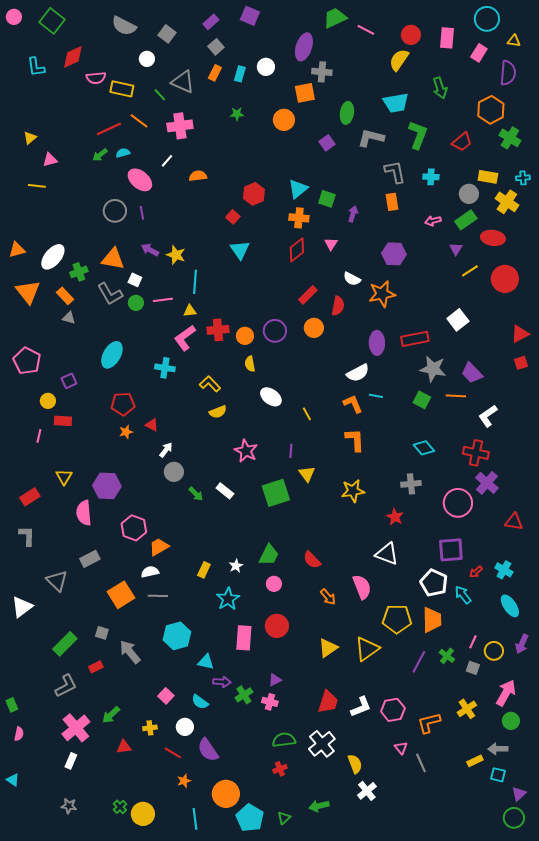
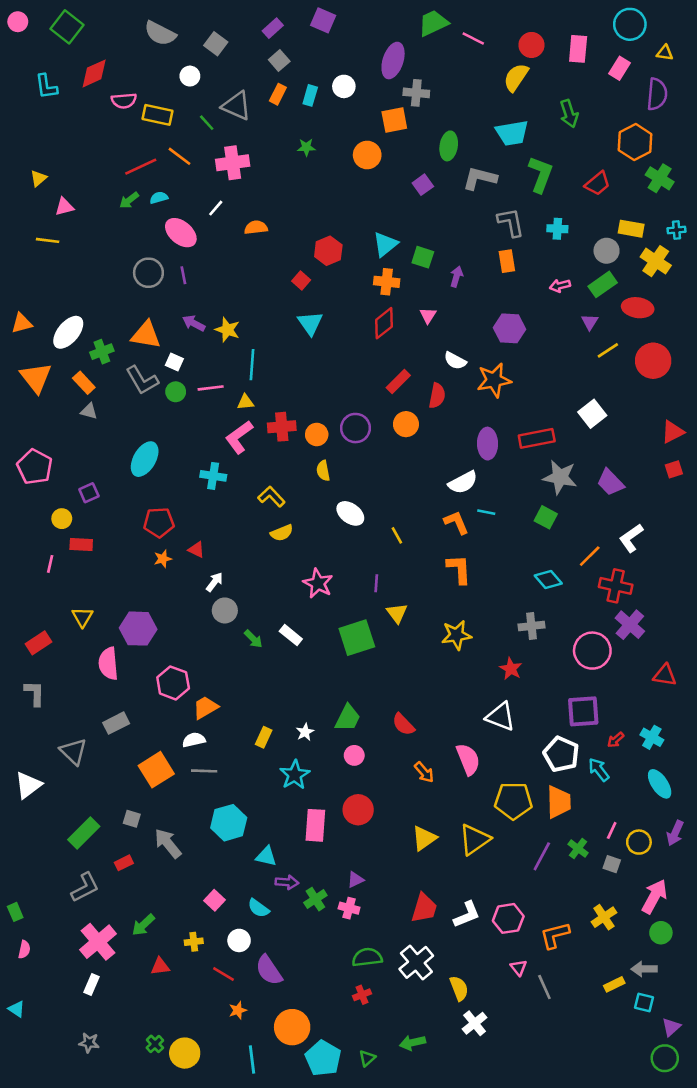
orange line: (456, 396) -> (590, 556), moved, turned -48

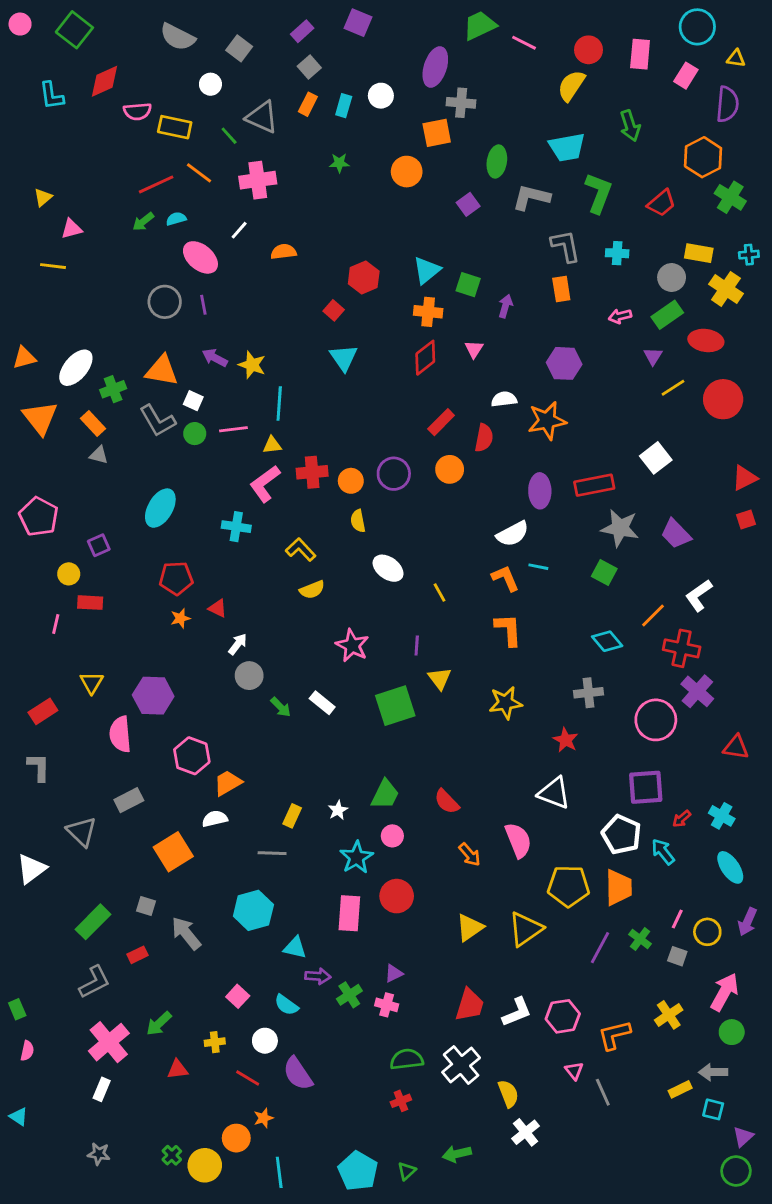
white semicircle: (455, 361) -> (504, 399), turned 145
gray line: (204, 771) -> (272, 853), moved
cyan star: (295, 775) -> (357, 857), moved
orange circle: (292, 1027) -> (236, 1138), moved, size x0.7

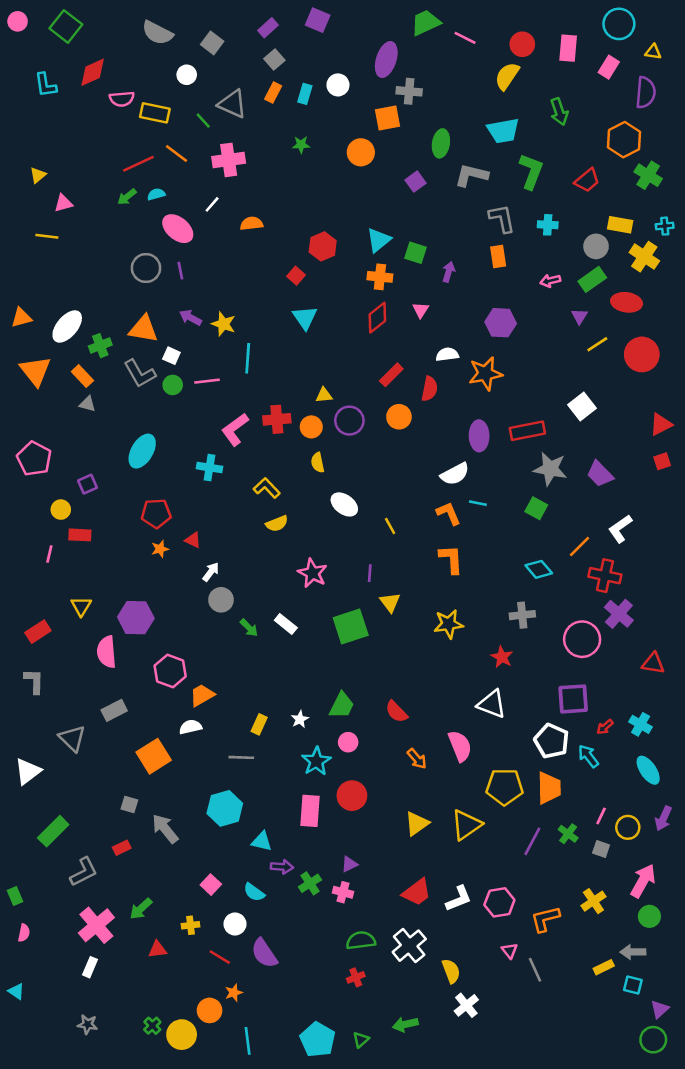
yellow triangle: (272, 445) -> (324, 395), moved
green rectangle: (93, 922) -> (53, 831), moved
red trapezoid: (470, 1005) -> (417, 892), turned 36

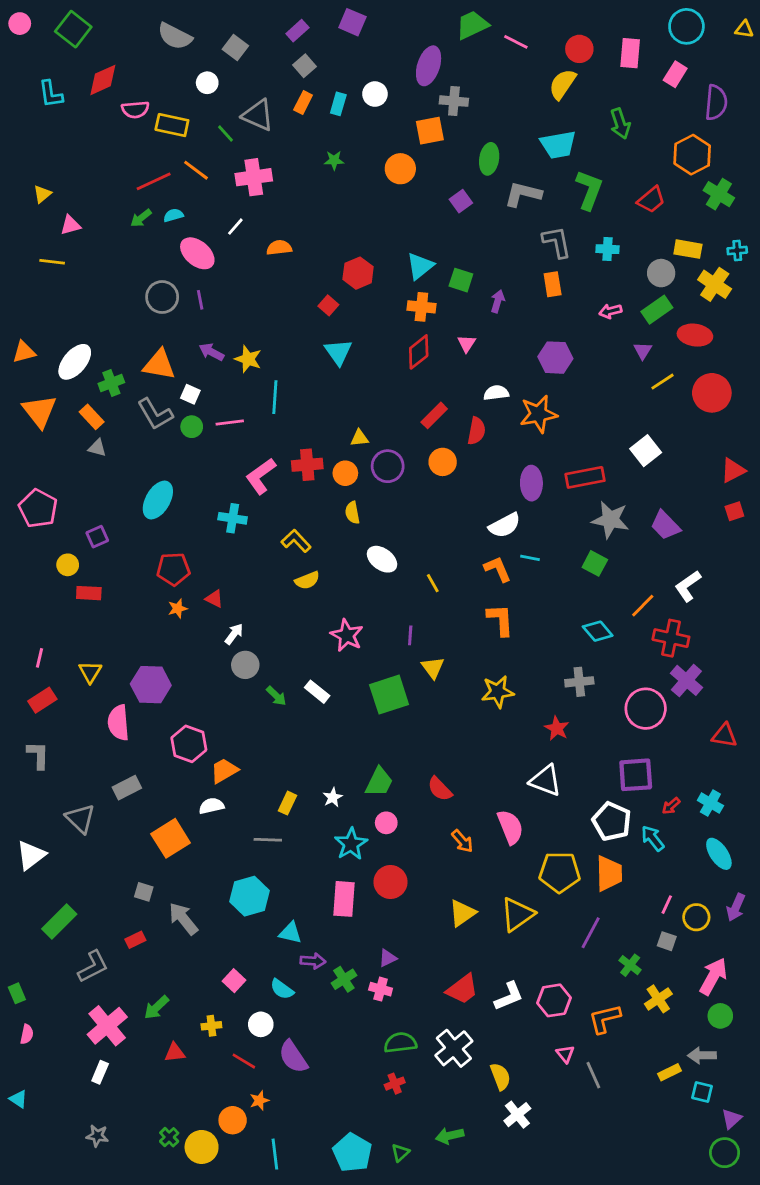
yellow triangle: (653, 52) -> (744, 29), moved
pink line: (49, 554) -> (39, 658), moved
green cross: (568, 834) -> (630, 965), moved

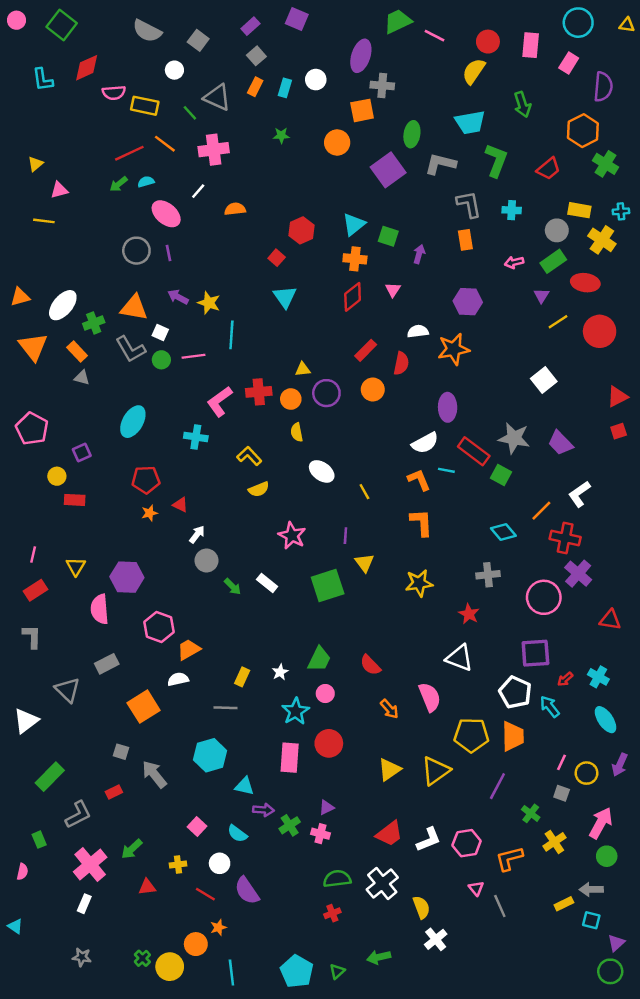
purple square: (461, 201) -> (388, 170), size x1.8
red rectangle: (585, 477) -> (474, 451), moved, turned 48
green rectangle: (17, 993) -> (39, 840), moved

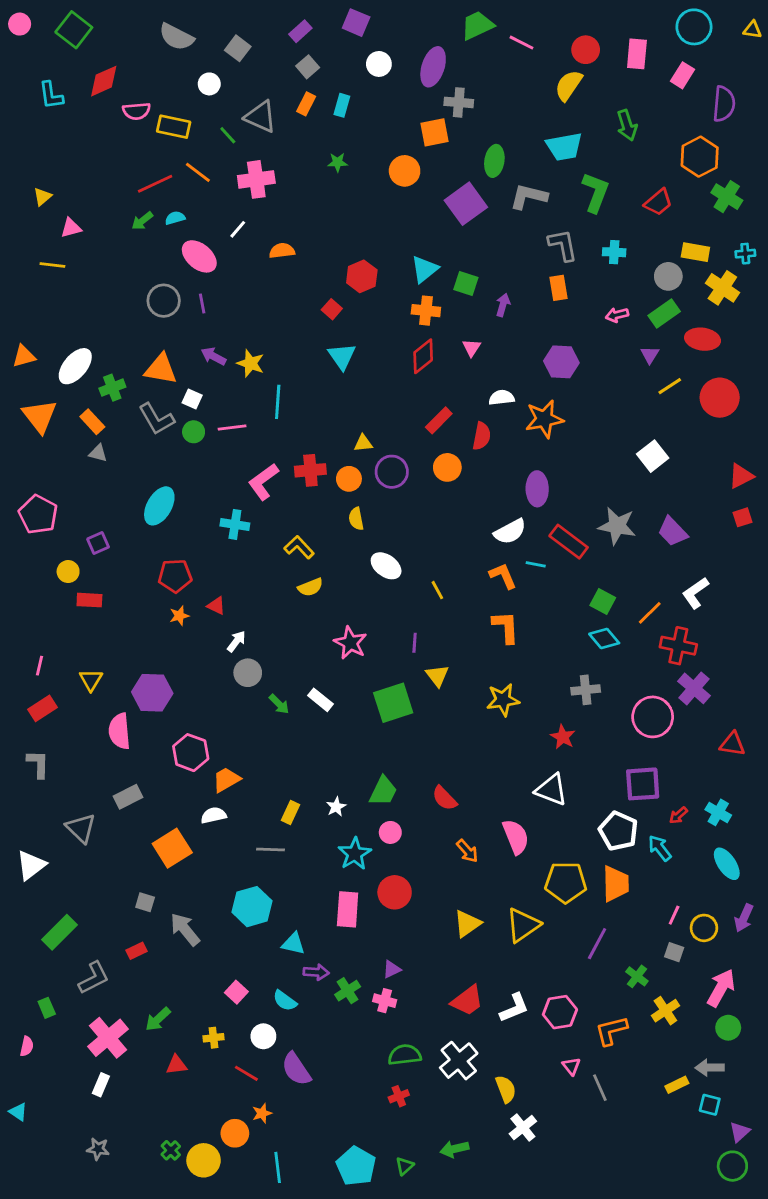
white circle: (316, 80) -> (379, 64), moved
green square: (501, 475) -> (603, 601), moved

